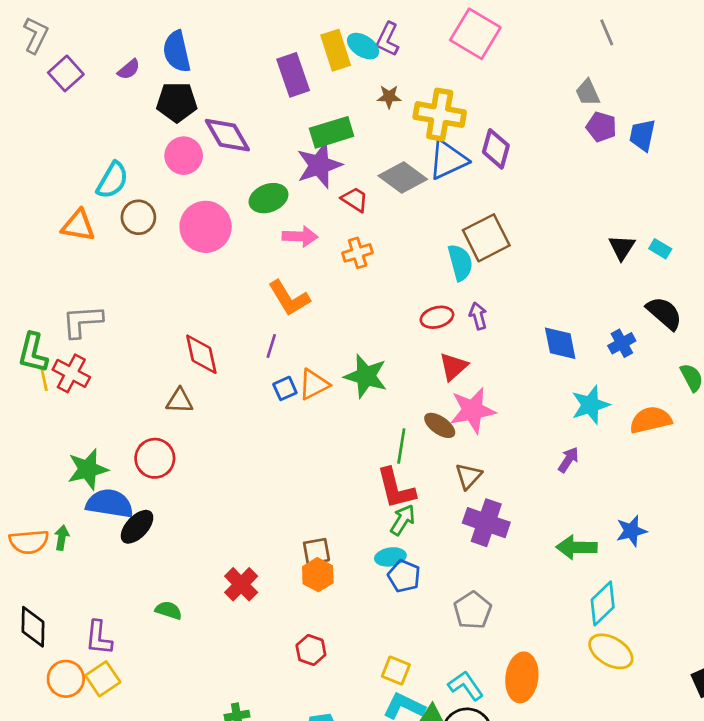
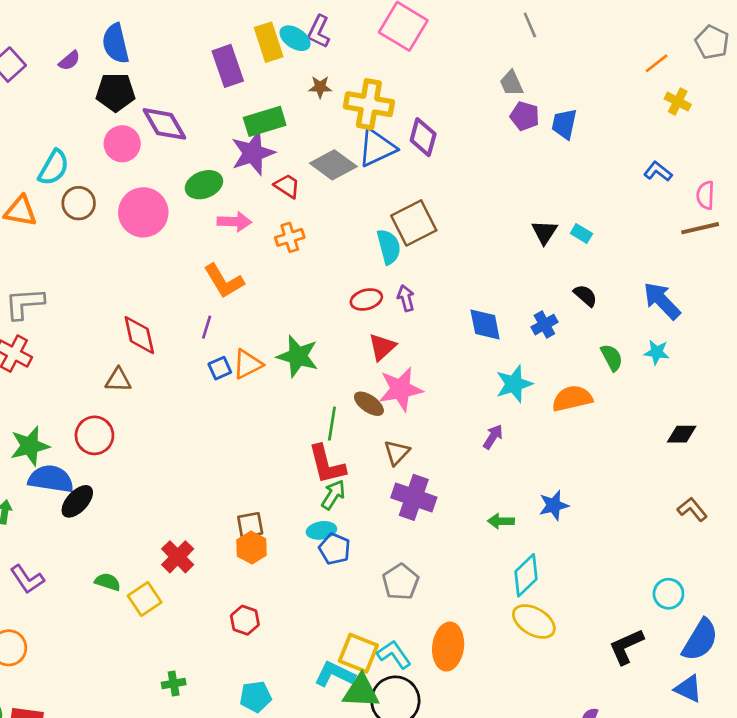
black semicircle: (664, 313) -> (585, 296), size x0.7
green arrow: (577, 547) -> (501, 521), size x0.7
purple L-shape: (99, 638) -> (27, 579), moved, turned -40
yellow square: (396, 671) -> (358, 653), moved, size x1.4
yellow square: (103, 679) -> (145, 599), moved

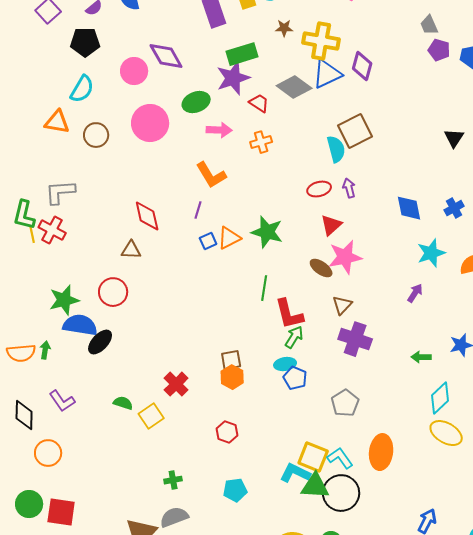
black pentagon: (116, 92) -> (85, 42), moved
brown circle: (79, 203) -> (96, 135), moved
green line: (332, 424) -> (264, 288), moved

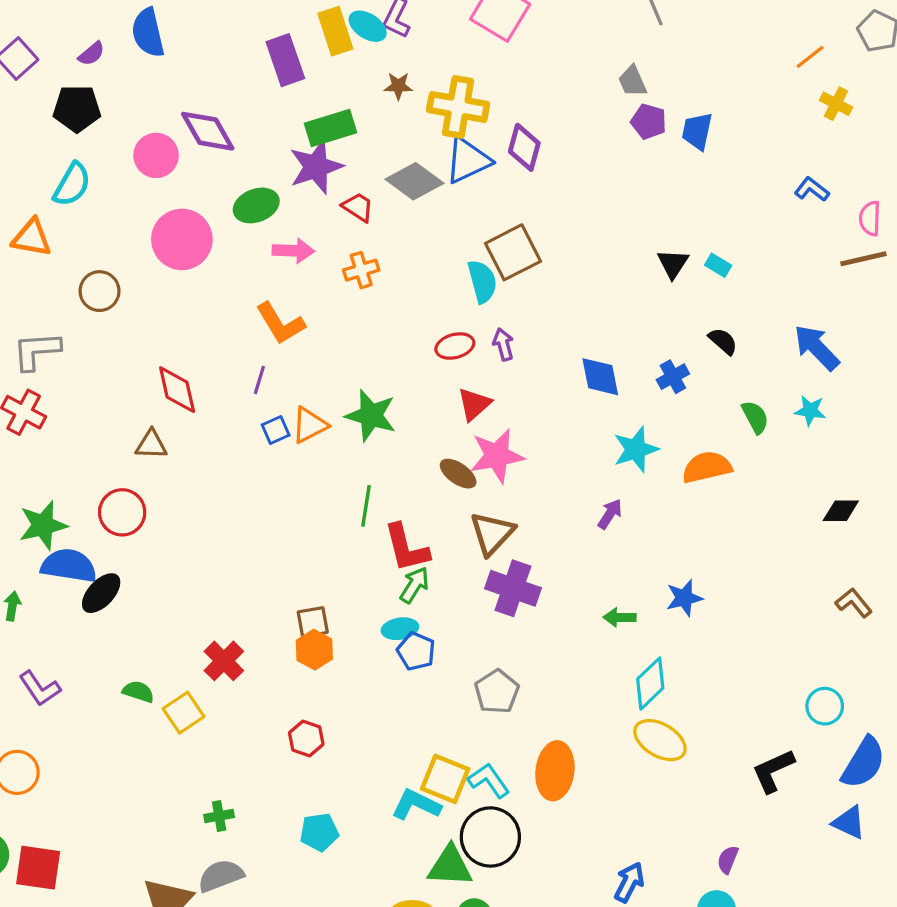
brown circle: (96, 135) -> (100, 291), moved
brown triangle: (342, 305) -> (492, 533), size x1.4
green triangle: (315, 486) -> (450, 866), moved

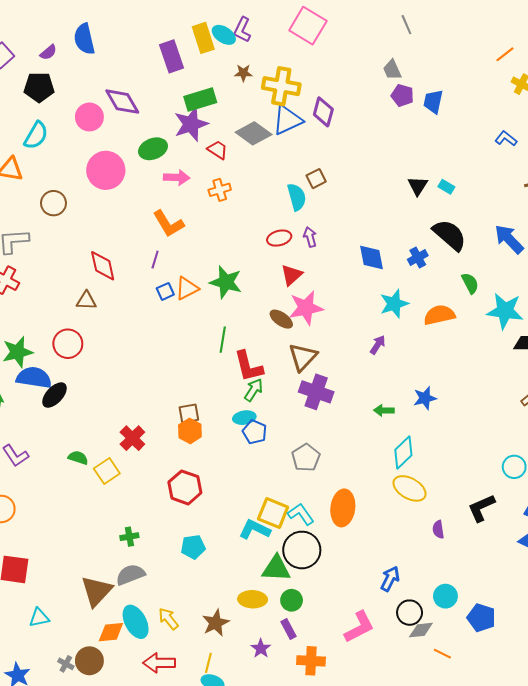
brown square: (513, 252) -> (316, 179), size x0.6
black semicircle: (723, 341) -> (450, 235), size x1.8
cyan star: (810, 411) -> (505, 311), moved, size x1.8
red hexagon: (306, 738) -> (185, 487), size x1.5
purple semicircle: (728, 860) -> (438, 529), moved, turned -30

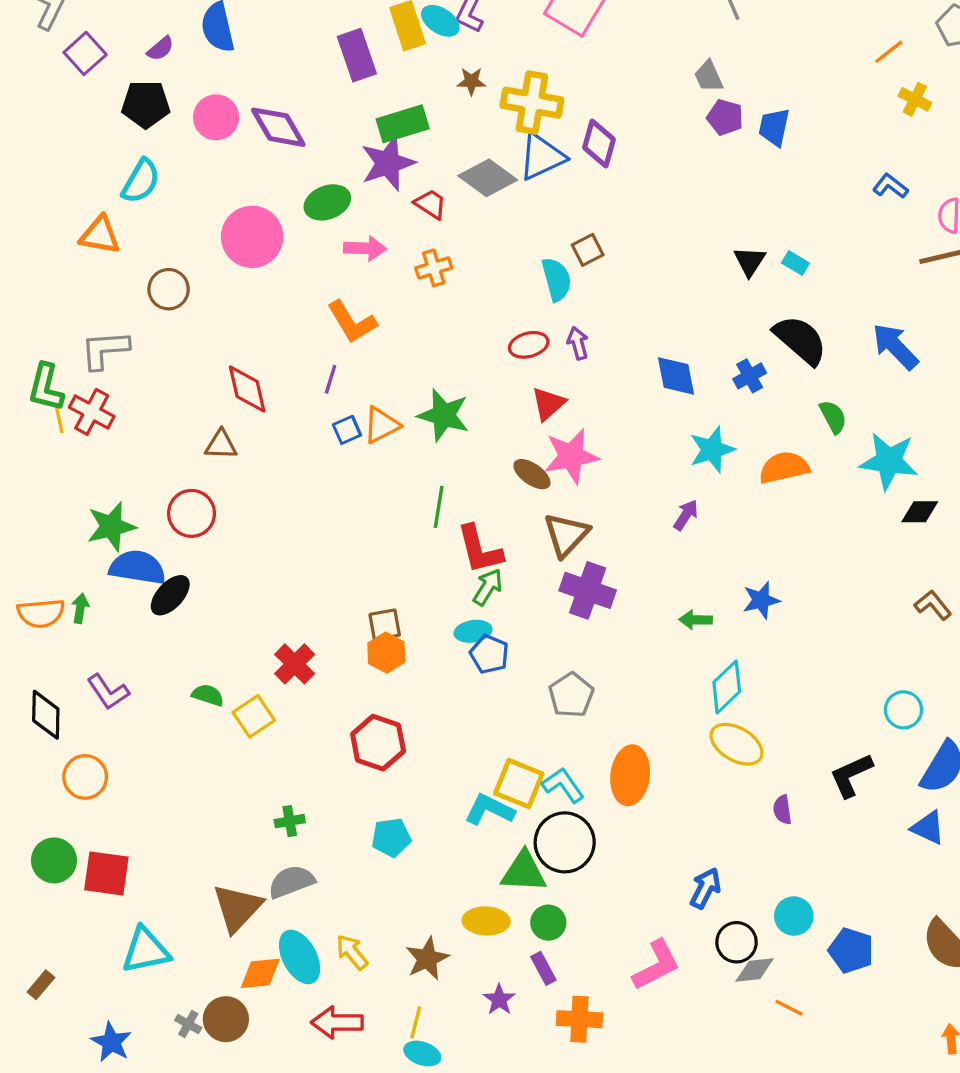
pink circle: (89, 117) -> (216, 117), moved
cyan triangle: (39, 618) -> (146, 950), size x1.5

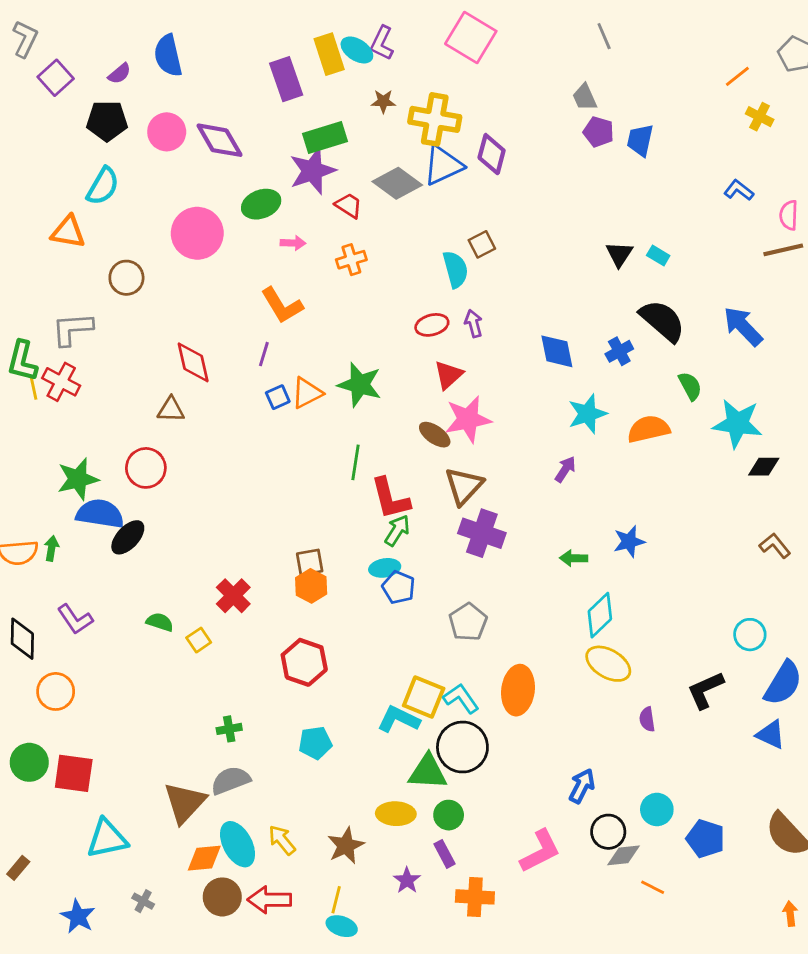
pink arrow: (365, 248) -> (293, 243), size x0.7
yellow square: (254, 716) -> (199, 640), size x0.7
brown circle: (226, 1019) -> (222, 897), moved

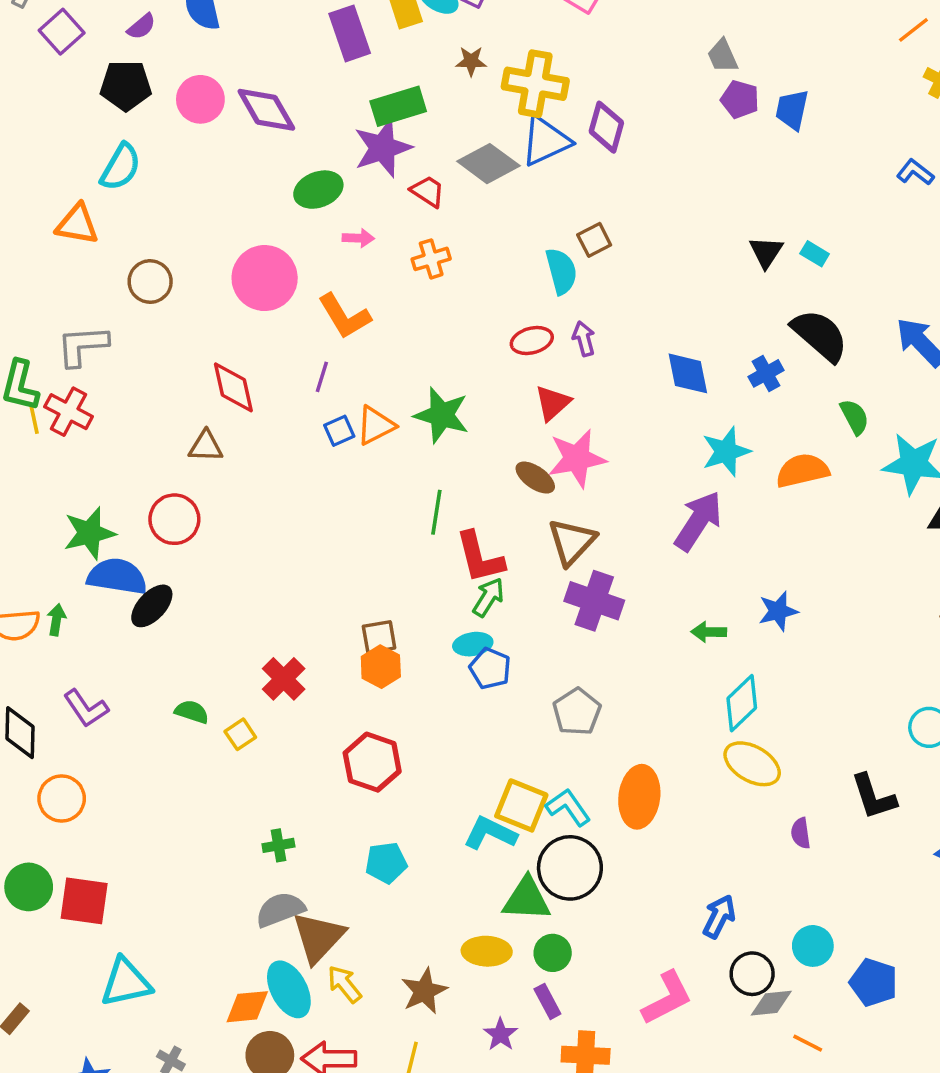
pink circle: (197, 233) -> (265, 278), moved
purple arrow: (565, 469) -> (698, 521), size x1.8
black L-shape: (705, 690) -> (874, 797), turned -84
brown triangle: (185, 803) -> (318, 937), moved

